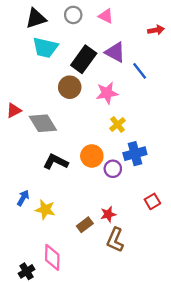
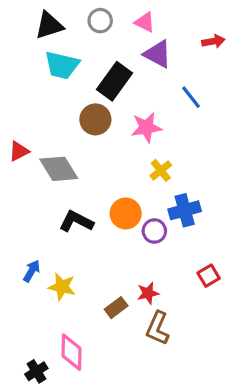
purple triangle: (115, 52) -> (158, 54), moved

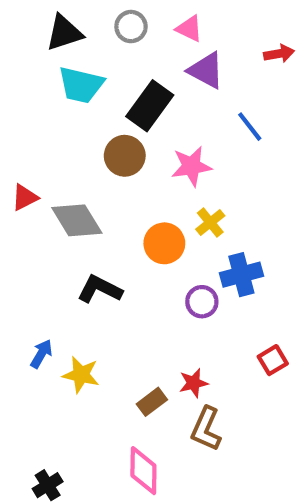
orange circle: (126, 213) -> (164, 243), moved
pink diamond: (71, 352) -> (143, 471), moved

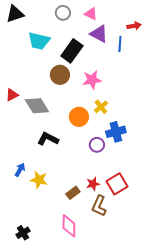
black triangle: (64, 33) -> (15, 14), moved
blue line: (250, 127) -> (120, 44), moved, turned 42
red square: (273, 360) -> (117, 184), moved, size x1.5

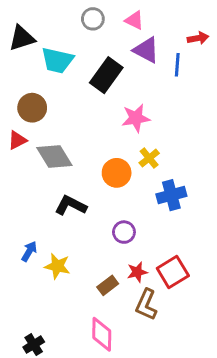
black triangle: (15, 14) -> (22, 38), moved
brown circle: (60, 75) -> (32, 108), moved
purple circle: (97, 145) -> (124, 232), moved

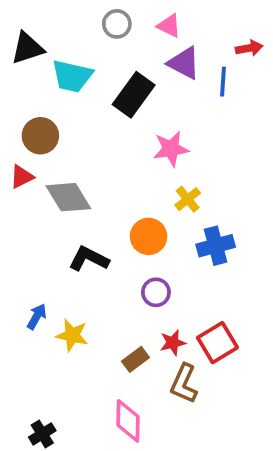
orange circle: (117, 173) -> (149, 236), moved

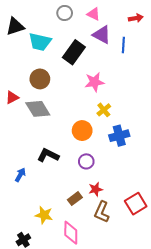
red arrow: (249, 48) -> (136, 18), moved
brown circle: (40, 136) -> (40, 79), moved
black L-shape: (89, 259) -> (48, 155), moved
yellow star: (72, 335) -> (44, 215), moved
red square: (217, 343) -> (136, 204), moved

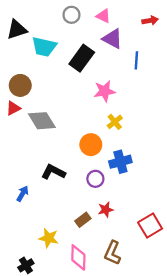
blue line: (123, 45) -> (136, 60), moved
brown circle: (40, 79) -> (20, 85), moved
blue cross: (119, 136) -> (120, 162), moved
brown L-shape: (102, 212) -> (112, 253), moved

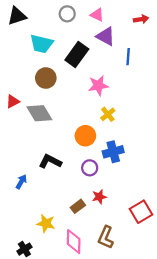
black triangle: (17, 30) -> (17, 16), moved
brown circle: (20, 85) -> (46, 78), moved

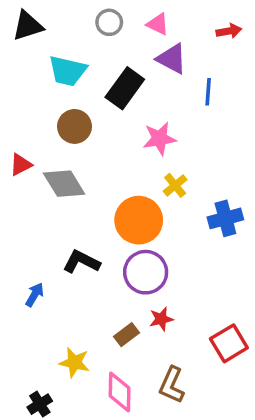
orange circle: (85, 136) -> (139, 220), size x1.4
blue cross: (113, 152) -> (225, 218), moved
purple circle: (90, 168) -> (146, 272), size x1.6

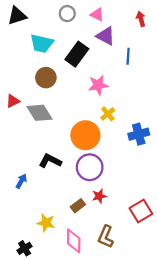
red arrow: (229, 31) -> (141, 19), turned -96

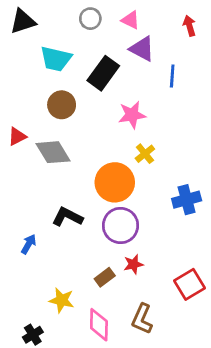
blue cross: (139, 134) -> (187, 200), moved

